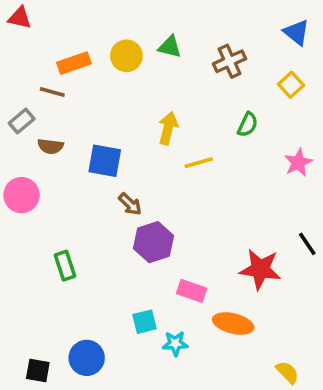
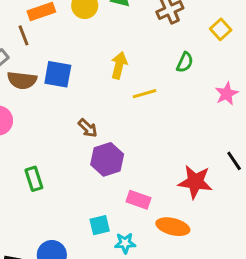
brown line: (52, 92) -> (23, 35), turned 54
brown semicircle: (50, 146) -> (22, 80), size x1.4
blue square: (105, 161) -> (58, 74), moved

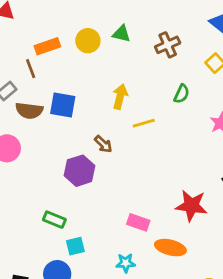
brown arrow: (88, 128) -> (103, 144), moved
purple hexagon: (107, 159) -> (80, 171), moved
green rectangle: (34, 179) -> (54, 220), moved, turned -50
cyan square: (100, 225) -> (75, 246), moved

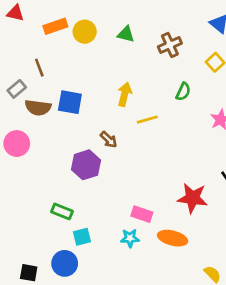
yellow circle: (88, 41) -> (85, 32), moved
orange rectangle: (47, 46) -> (55, 26), moved
cyan star: (126, 263) -> (130, 238), moved

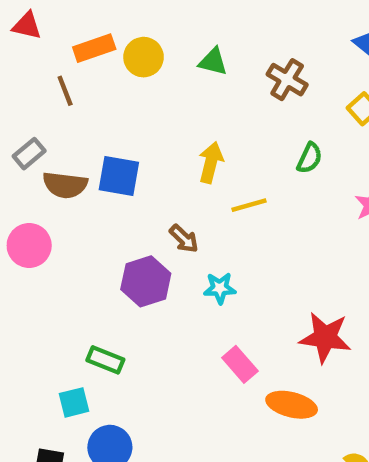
brown cross: (170, 45) -> (287, 80), turned -35
brown line: (39, 68) -> (65, 91), moved
pink rectangle: (142, 214) -> (240, 364), turned 30
cyan square: (82, 237) -> (74, 402), moved
cyan star: (130, 238) -> (220, 288), moved

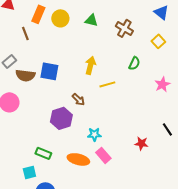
orange rectangle: (94, 48) -> (38, 14), turned -48
cyan star: (220, 288) -> (94, 134), moved
red star: (325, 337) -> (141, 143), size x0.6
orange ellipse: (292, 405) -> (78, 159), moved

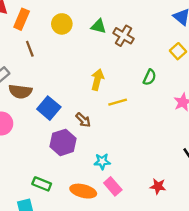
orange rectangle: (38, 14) -> (22, 19), moved
brown cross: (124, 28) -> (123, 36), moved
brown line: (25, 33) -> (30, 49), moved
blue square: (49, 71) -> (49, 108), moved, turned 30
red star: (141, 143) -> (158, 186), moved

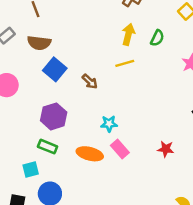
yellow arrow: (97, 80) -> (128, 34), moved
brown semicircle: (20, 91) -> (39, 43), moved
purple hexagon: (63, 142) -> (54, 116), moved

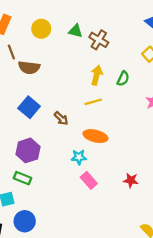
brown semicircle: (39, 43) -> (29, 67), moved
orange ellipse: (90, 154) -> (95, 136), moved

